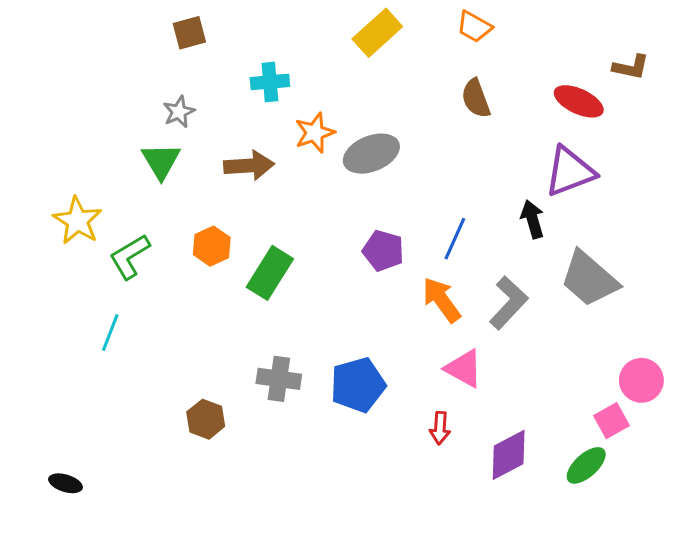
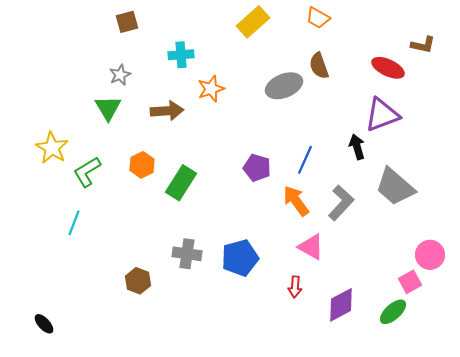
gray ellipse: (371, 154) -> (284, 86), moved
black ellipse: (66, 483) -> (44, 324), turned 30

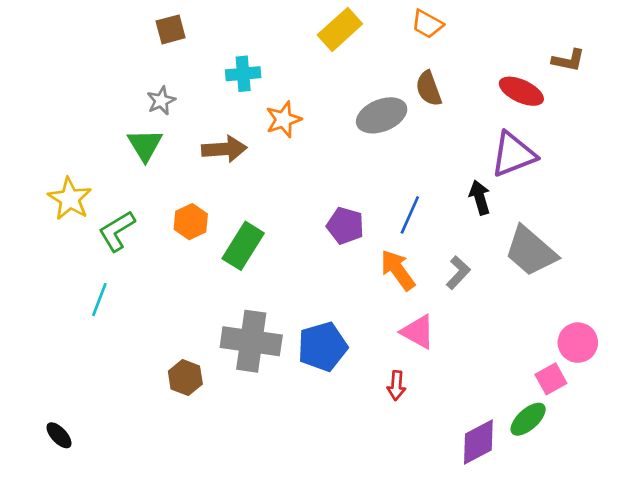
gray L-shape: (341, 203) -> (458, 273), size x0.7
gray cross: (187, 254) -> (251, 341), size x1.5
purple diamond: (341, 305) -> (478, 442), moved

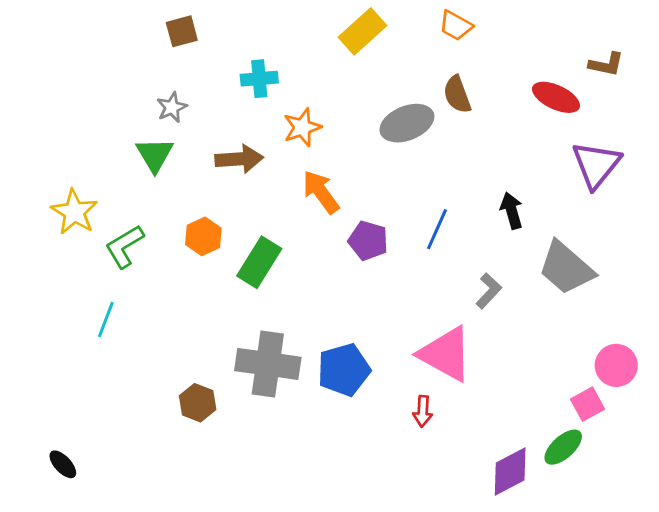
purple triangle: (513, 154) -> (596, 165), moved, turned -30
orange arrow: (398, 270) -> (321, 192), moved
pink triangle: (418, 332) -> (446, 354), size x1.5

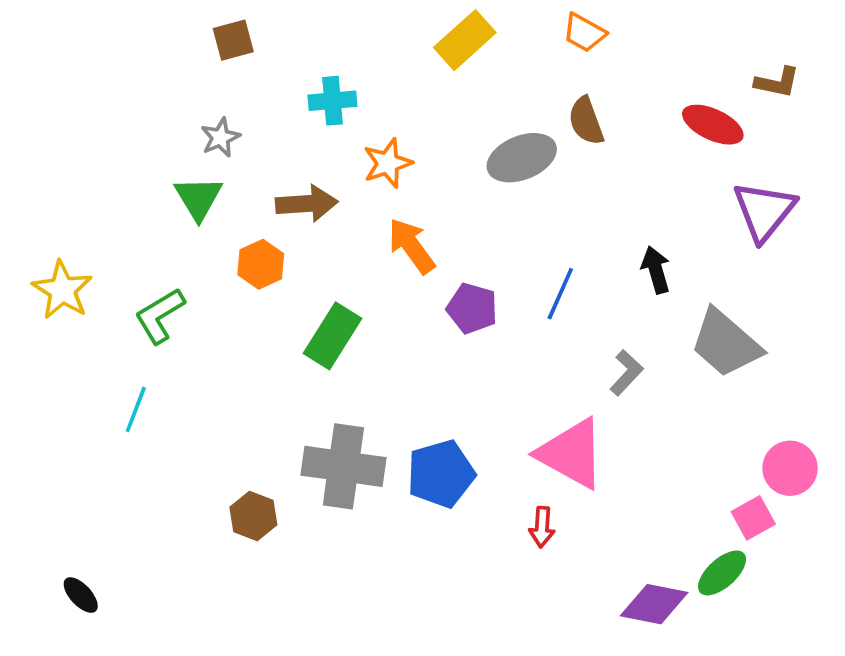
yellow star: (74, 212) -> (62, 290), moved
orange hexagon: (203, 236) -> (261, 264), moved
purple diamond: (510, 471) -> (654, 604), turned 39

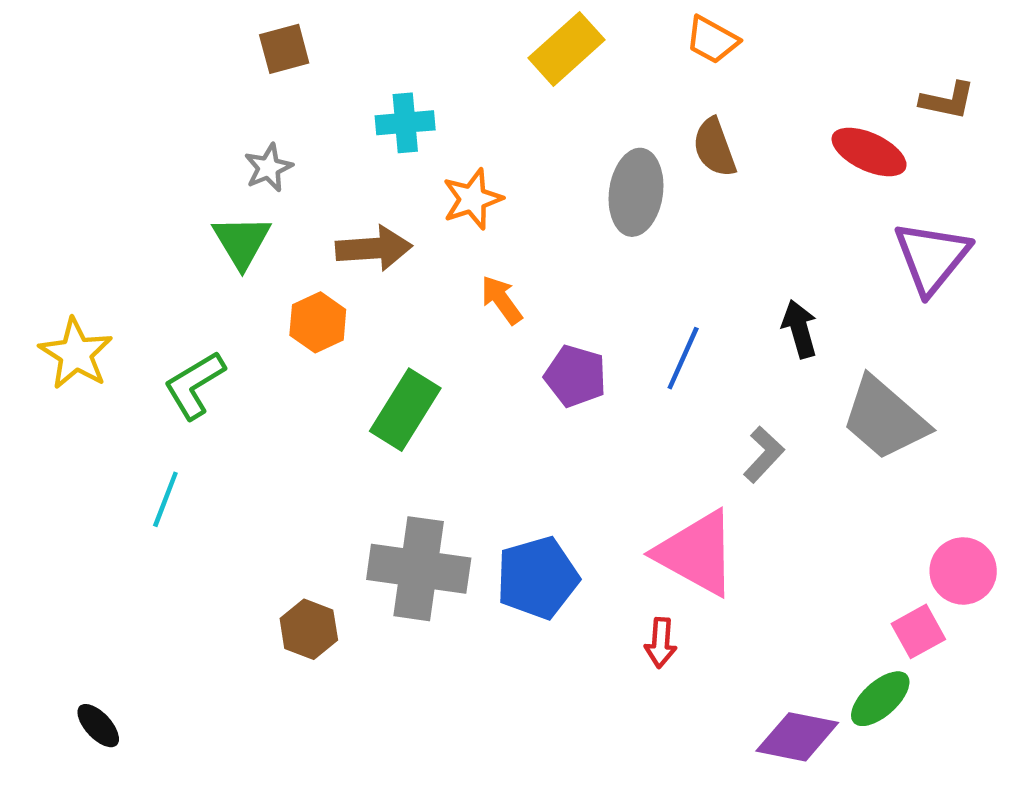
gray ellipse: (522, 158) -> (636, 192), turned -60
orange arrow: (411, 246) -> (502, 300), size x0.7

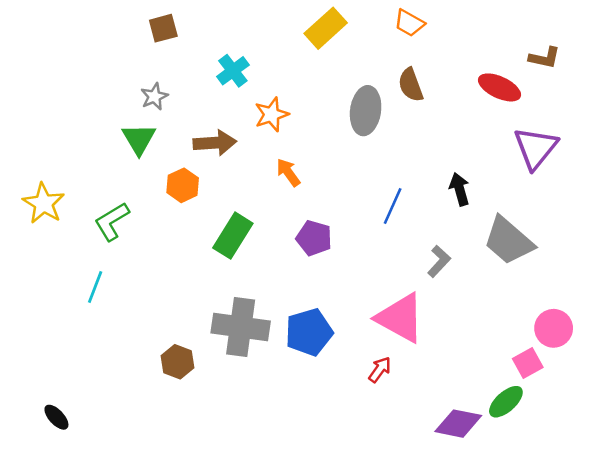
cyan cross: (405, 123) -> (233, 71), turned -32
purple pentagon: (575, 376) -> (314, 238), moved
red arrow: (661, 643) -> (380, 370), turned -148

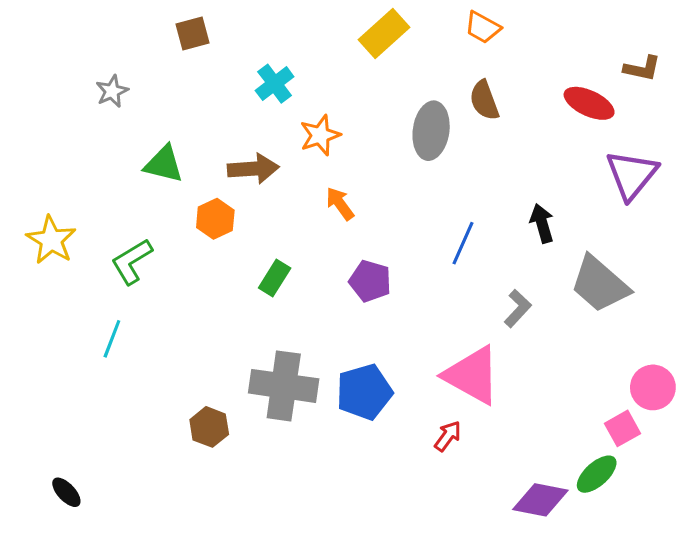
gray star: (154, 96) -> (112, 91), moved
green triangle: (139, 139) -> (164, 164), turned -45
green rectangle: (233, 236) -> (275, 278), size x0.7

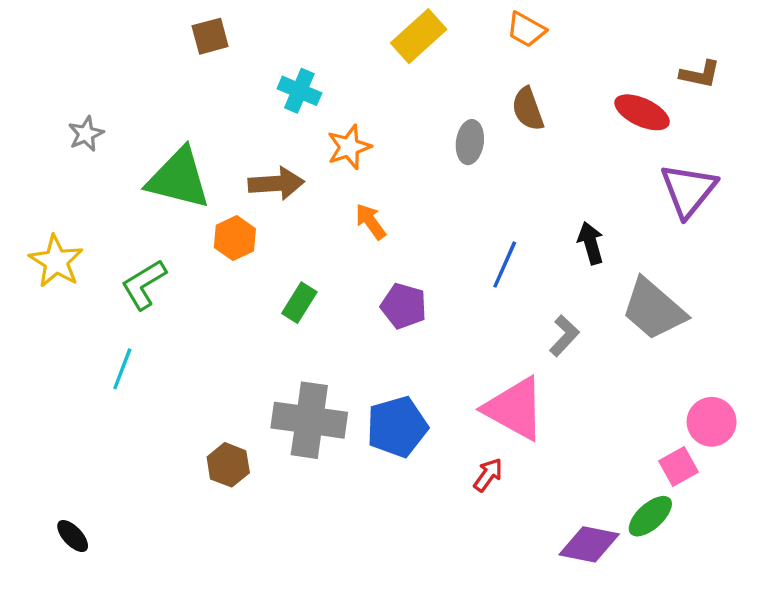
cyan cross: (275, 84) -> (299, 91), turned -30
gray star: (112, 91) -> (86, 134), moved
gray ellipse: (431, 131) -> (470, 142), size x0.7
green triangle: (164, 164) -> (179, 178), size x1.5

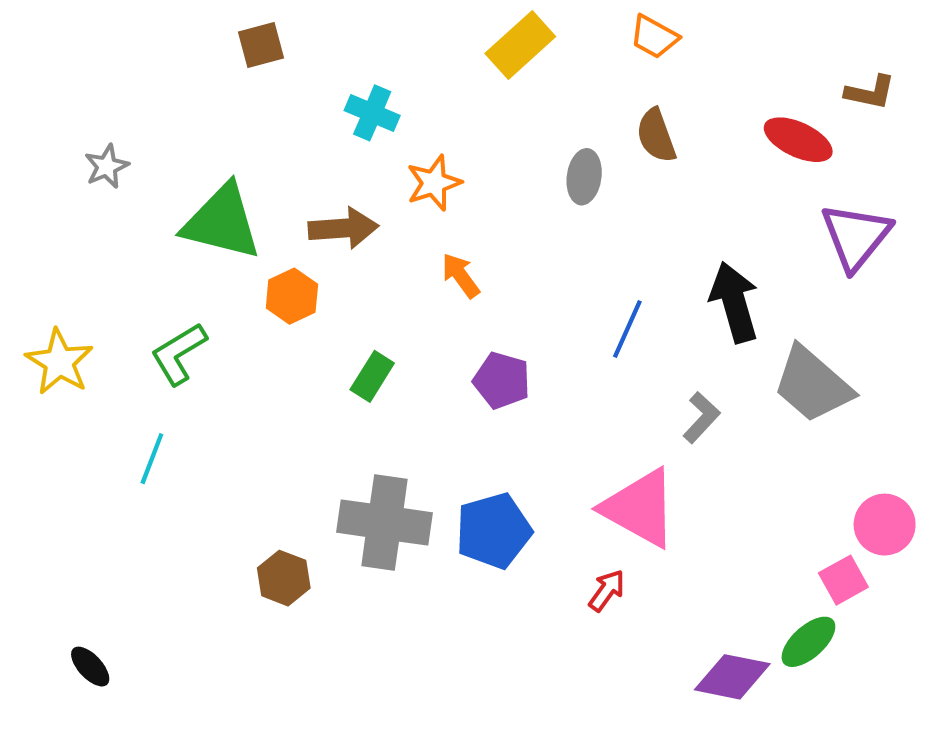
black arrow: (591, 243) -> (734, 302), size x1.5
yellow star: (56, 261) -> (59, 362), moved

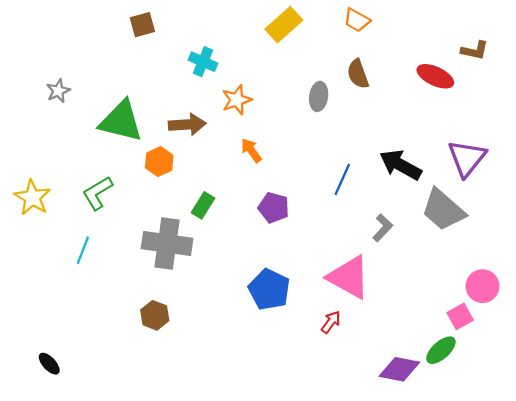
purple triangle: (856, 236) -> (467, 158), moved
black arrow: (734, 302) -> (401, 165), turned -45
gray cross: (385, 522) -> (167, 244), moved
blue pentagon: (494, 531) -> (269, 290), turned -30

